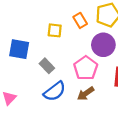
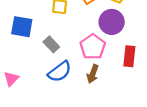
brown arrow: (86, 94) -> (93, 74), turned -35

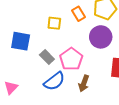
pink pentagon: (93, 47) -> (71, 59), moved

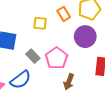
blue semicircle: (54, 81) -> (21, 80), moved

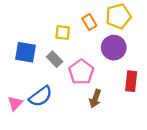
gray rectangle: (33, 56) -> (55, 59), moved

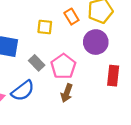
gray rectangle: (55, 59) -> (37, 63), moved
brown arrow: (95, 99) -> (67, 93), moved

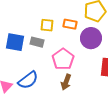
orange rectangle: (71, 17) -> (70, 24), moved, turned -48
gray rectangle: (37, 63) -> (37, 42), moved, turned -32

